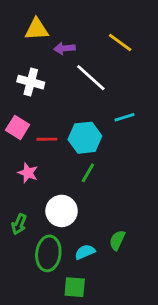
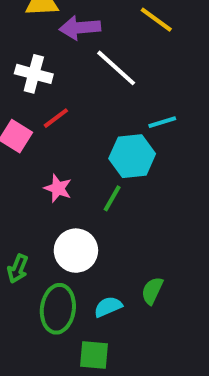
purple arrow: (64, 48) -> (80, 28), size x1.4
cyan hexagon: (85, 138) -> (132, 156), moved
red line: (47, 139) -> (56, 118), moved, turned -36
pink star: (28, 173) -> (58, 188), moved

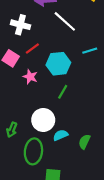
cyan hexagon: (132, 156) -> (58, 64), moved
pink star: (58, 188) -> (30, 77), moved
cyan semicircle: (108, 307) -> (61, 135), moved

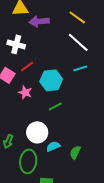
white line: (65, 21) -> (78, 42), moved
green line: (63, 92) -> (55, 106), turned 32

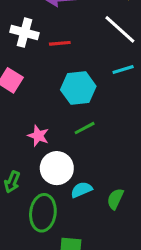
red line: (27, 66) -> (60, 43), moved, turned 32
pink star: (25, 92) -> (38, 136), moved

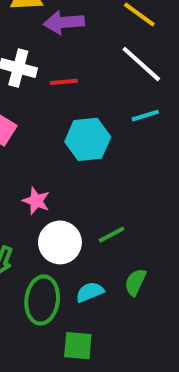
green line: (85, 128) -> (112, 235), moved
cyan semicircle: (81, 190) -> (90, 292), moved

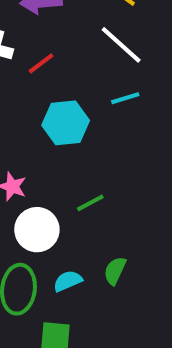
red line: (64, 82) -> (41, 63), turned -32
green line: (112, 235) -> (90, 203), moved

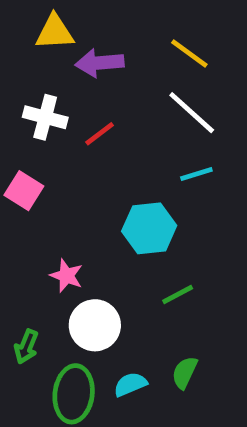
cyan hexagon: (66, 123) -> (149, 228), moved
green line: (90, 203) -> (178, 295), moved

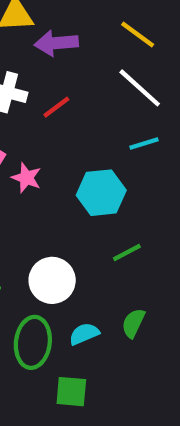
pink star: (66, 276) -> (26, 178), moved

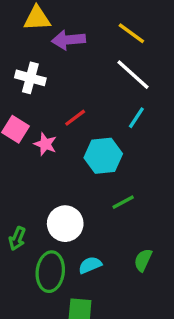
red line: (56, 107) -> (75, 118), moved
cyan line: (144, 144) -> (136, 118), turned -40
green semicircle: (133, 323) -> (143, 260), moved

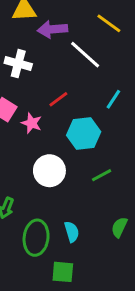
white line: (133, 75) -> (85, 55), moved
white circle: (65, 224) -> (49, 171), moved
cyan semicircle: (90, 265) -> (72, 232), turned 96

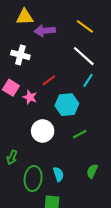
white line: (85, 55) -> (84, 56), moved

